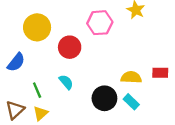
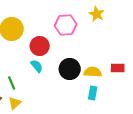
cyan semicircle: (66, 82) -> (37, 66), moved
black circle: (104, 98) -> (70, 69), moved
cyan rectangle: (131, 102) -> (93, 93), turned 56

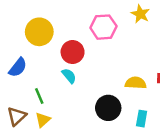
black circle: (70, 69) -> (108, 108), moved
cyan rectangle: (93, 93) -> (142, 119), moved

